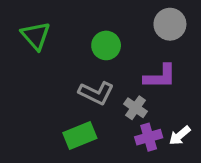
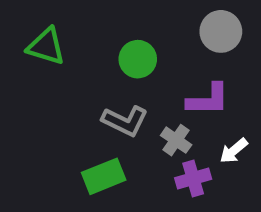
green triangle: (36, 36) -> (46, 46), turned -32
white arrow: (180, 136) -> (234, 151), moved

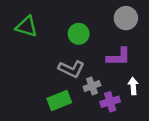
gray cross: (176, 140) -> (92, 86), moved, turned 35
white arrow: (234, 151) -> (133, 86), turned 126

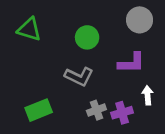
gray cross: (92, 86) -> (96, 110), moved
green rectangle: (59, 101) -> (39, 110), moved

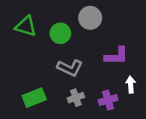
gray circle: (140, 20) -> (90, 18), moved
green circle: (87, 37) -> (60, 33), moved
gray cross: (96, 110) -> (76, 98), moved

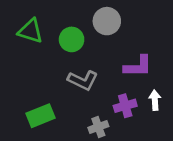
gray cross: (76, 98) -> (98, 127), moved
purple cross: (108, 100) -> (125, 106), moved

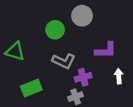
green triangle: (31, 31) -> (15, 51), moved
purple cross: (125, 106) -> (83, 77), moved

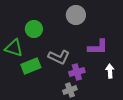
green circle: (55, 30) -> (34, 29), moved
green rectangle: (31, 88) -> (31, 66), moved

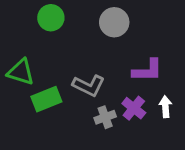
green circle: (34, 29) -> (51, 18), moved
purple cross: (77, 72) -> (134, 108), moved, turned -35
gray cross: (70, 90) -> (105, 117), moved

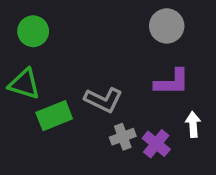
green circle: (51, 18) -> (33, 31), moved
gray circle: (114, 22) -> (167, 26), moved
purple cross: (134, 108) -> (156, 144), moved

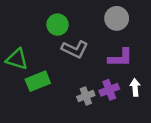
green circle: (33, 31) -> (58, 25), moved
gray L-shape: (103, 100) -> (75, 49), moved
purple cross: (156, 144) -> (109, 90), moved, turned 30

